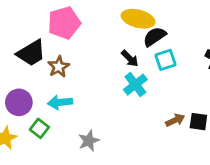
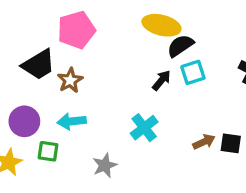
black arrow: (130, 58) -> (161, 80), moved, turned -96
cyan cross: (135, 85) -> (144, 128), moved
green square: (39, 128) -> (48, 151), turned -30

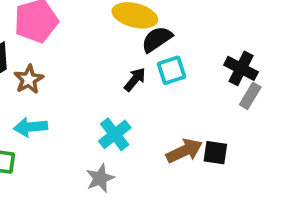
brown arrow: (204, 142) -> (184, 151), size x1.4
gray star: (105, 165) -> (100, 178), moved

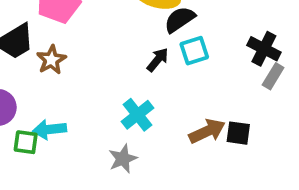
cyan arrow: (31, 127) -> (50, 129), moved

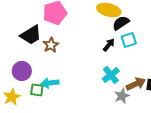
cyan cross: (137, 115) -> (111, 75), moved
gray star: (123, 159) -> (122, 96), moved

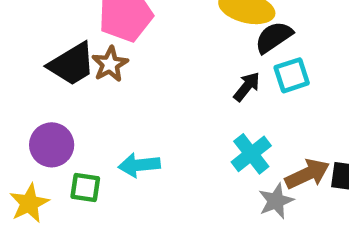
brown star: (51, 45) -> (110, 64), moved
cyan arrow: (50, 83) -> (139, 165), moved

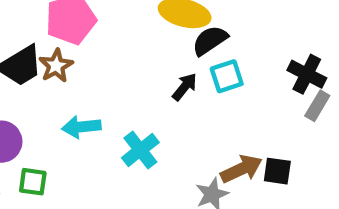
cyan cross: (251, 154) -> (140, 150), moved
cyan arrow: (139, 165) -> (81, 127), moved

